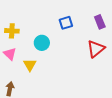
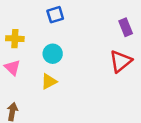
blue square: (66, 23) -> (55, 15), moved
yellow triangle: (30, 65) -> (49, 81), moved, turned 32

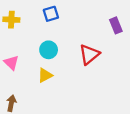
yellow cross: (15, 39) -> (11, 20), moved
red triangle: (121, 61) -> (89, 54), moved

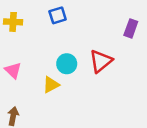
purple rectangle: (116, 25) -> (131, 28), turned 42
cyan circle: (49, 50) -> (67, 64), moved

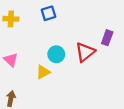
purple rectangle: (131, 28) -> (107, 38), moved

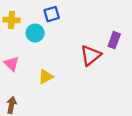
cyan circle: (56, 54) -> (35, 33), moved

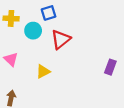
purple rectangle: (114, 40) -> (110, 67), moved
red triangle: (91, 55) -> (61, 39), moved

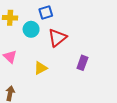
purple rectangle: (110, 67) -> (82, 63), moved

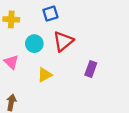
cyan circle: (31, 29) -> (34, 44), moved

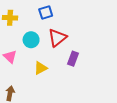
purple rectangle: (91, 69) -> (73, 59), moved

